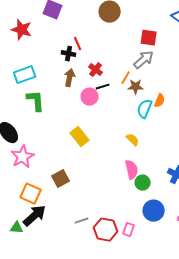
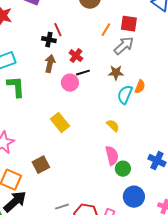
orange line: (126, 78) -> (106, 30), moved

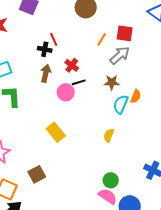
yellow semicircle: (113, 126) -> (109, 135), turned -112
pink semicircle: (112, 156) -> (108, 196), moved, turned -42
green circle: (123, 169) -> (111, 180), moved

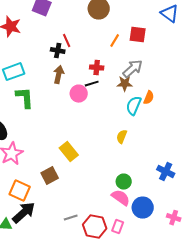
gray arrow: (120, 55) -> (133, 69), moved
red cross: (72, 65) -> (97, 68), moved, turned -32
yellow rectangle: (56, 132) -> (69, 152), moved

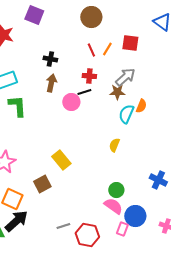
red line: (67, 41) -> (91, 50), moved
pink rectangle: (118, 227) -> (122, 229), moved

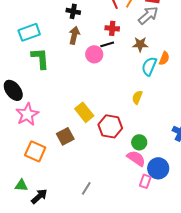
gray arrow: (125, 77) -> (148, 15), moved
black arrow: (16, 221) -> (39, 196), moved, size x0.7
gray line: (63, 226) -> (86, 188), moved, turned -40
red hexagon: (87, 235) -> (110, 126), moved

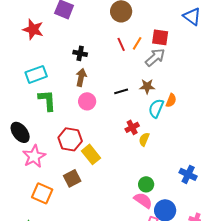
red cross: (112, 28) -> (132, 127), moved, turned -32
black line: (107, 44) -> (121, 91), moved
pink circle: (94, 54) -> (87, 101), moved
red hexagon: (110, 126) -> (70, 139), moved

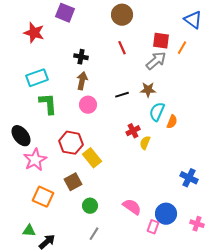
orange line: (137, 43) -> (182, 48), moved
orange semicircle: (171, 100) -> (172, 122), moved
green circle: (146, 184) -> (90, 206), moved
pink semicircle: (143, 200) -> (132, 207), moved

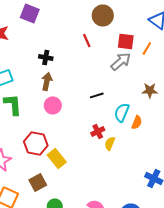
brown circle: (122, 15) -> (103, 15), moved
red line: (122, 48) -> (87, 40), moved
brown star: (148, 90) -> (150, 90), moved
black line: (122, 95) -> (97, 95), moved

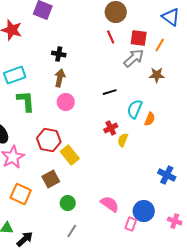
red line: (87, 40) -> (111, 37), moved
brown star: (150, 90) -> (157, 75), moved

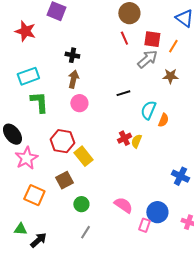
red cross: (111, 128) -> (124, 138), moved

